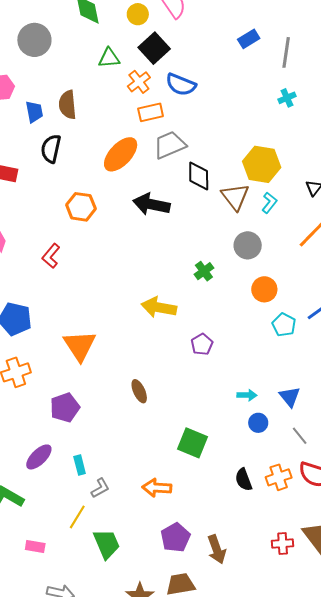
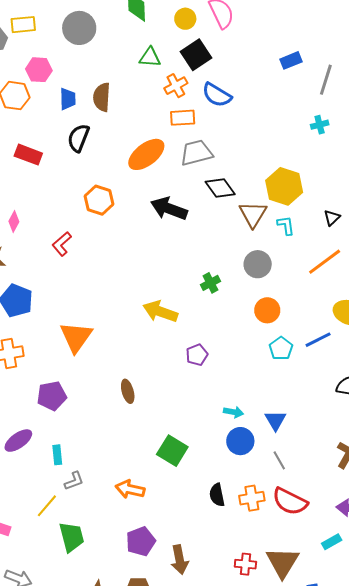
black diamond: (199, 176) -> (220, 188), turned -44
cyan L-shape: (269, 203) -> (286, 225), turned -55
blue circle: (258, 423) -> (240, 441), size x1.4

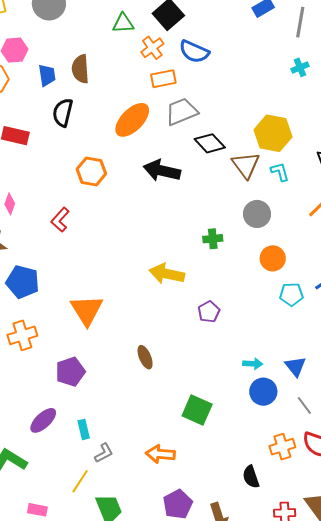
green cross: (210, 283) -> (213, 239), turned 30
cyan pentagon: (281, 348) -> (291, 294), turned -30
black semicircle: (217, 495) -> (251, 477), moved

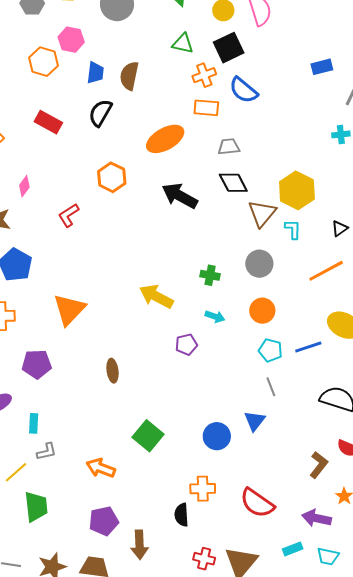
gray trapezoid: (182, 112) -> (229, 147), moved, size x0.7
cyan arrow: (253, 364) -> (215, 317), moved
gray line: (304, 406) -> (271, 387), moved
orange cross: (282, 447) -> (203, 489), moved

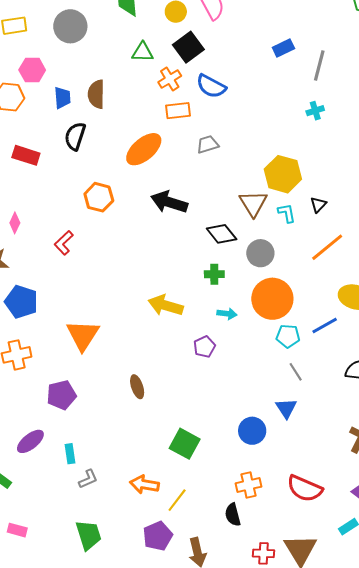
black diamond: (233, 183) -> (222, 234), moved
black triangle: (340, 228) -> (318, 205), moved
orange circle: (262, 311) -> (272, 299), size x1.6
yellow line: (16, 472) -> (177, 500), moved

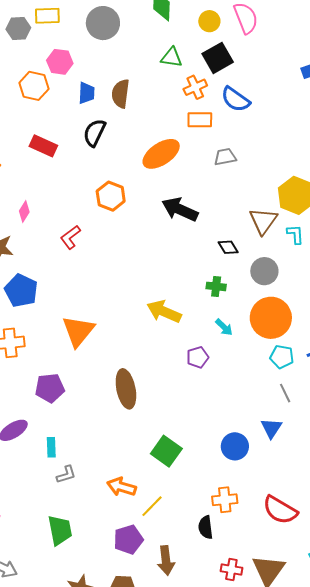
black diamond: (222, 234) -> (228, 247), size x0.7
cyan arrow: (227, 314) -> (224, 327), turned 30
brown ellipse: (137, 387) -> (126, 389), size x1.6

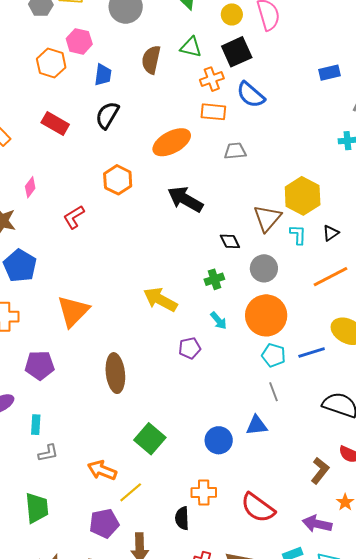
brown semicircle: (121, 94) -> (151, 60), moved
green cross: (216, 286) -> (214, 279), turned -30
blue triangle: (271, 428) -> (257, 425), turned 45

